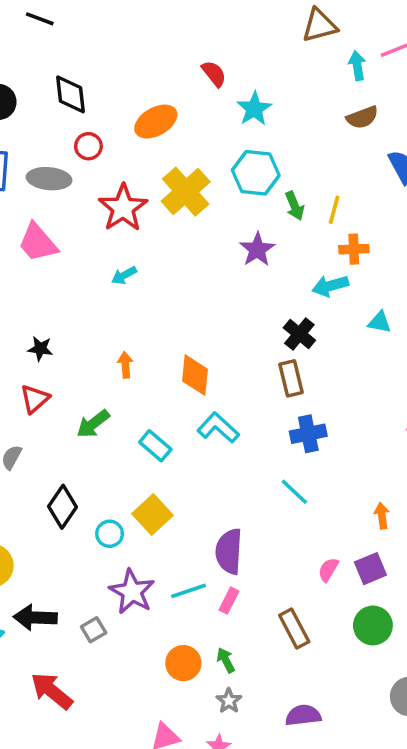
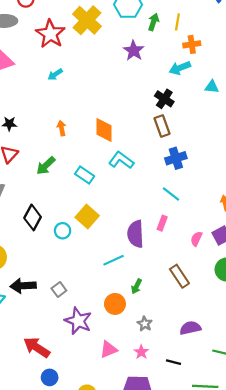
green arrow: (295, 206) -> (153, 22), turned -133
purple star: (132, 592) -> (78, 321), moved
pink rectangle: (229, 601) -> (162, 223), moved
green arrow: (226, 660) -> (136, 286), moved, turned -120
red arrow: (52, 691) -> (37, 347), moved

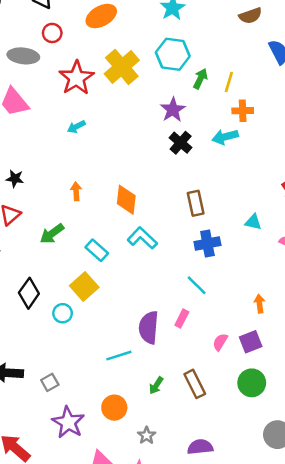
cyan triangle: (212, 87) -> (253, 222), moved
black cross: (164, 99) -> (181, 143), moved
yellow square: (87, 217) -> (84, 286), moved
green arrow: (136, 286) -> (156, 386), moved

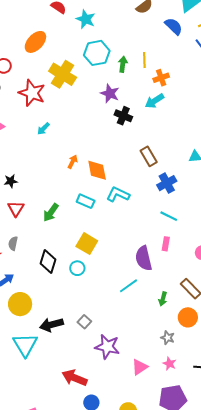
orange arrow: (76, 191) -> (73, 162), moved, turned 48
cyan rectangle: (97, 250) -> (86, 201), moved
orange circle: (114, 408) -> (188, 317), moved

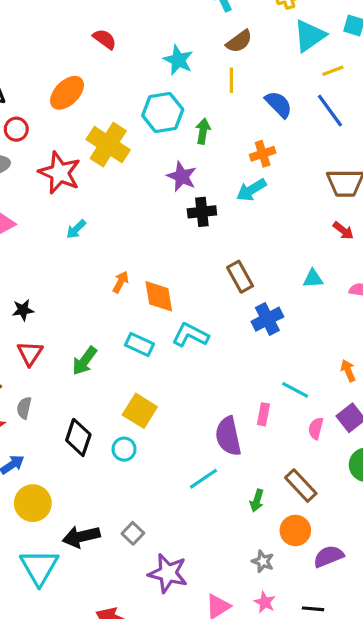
cyan star: (86, 19) -> (178, 60), moved
blue semicircle: (174, 26) -> (279, 104), moved
yellow line: (144, 60) -> (231, 80), moved
black cross: (123, 116) -> (202, 212), turned -30
cyan line: (169, 216) -> (295, 390), moved

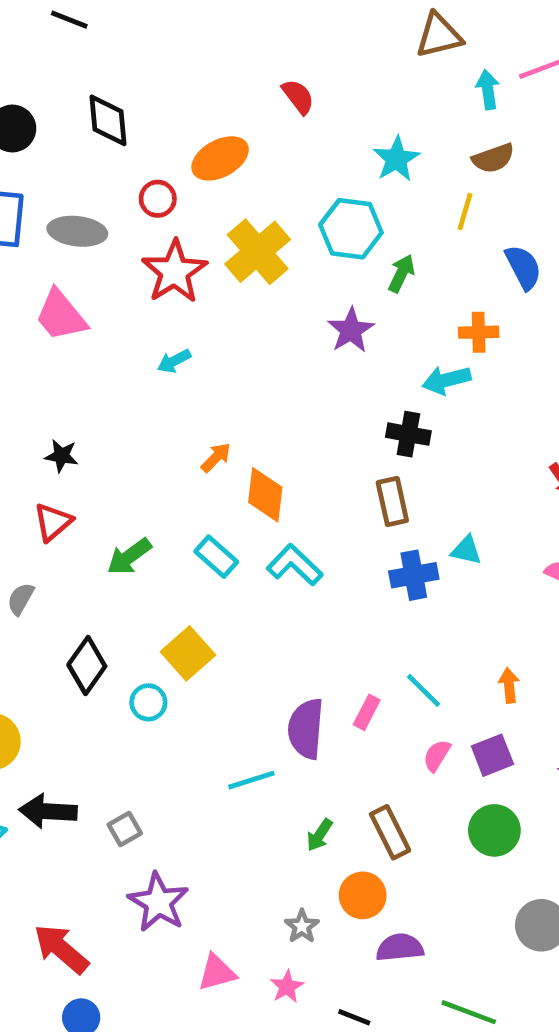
red circle: (16, 129) -> (158, 199), moved
black cross: (202, 212) -> (408, 434), moved
cyan triangle: (313, 279) -> (466, 550), moved

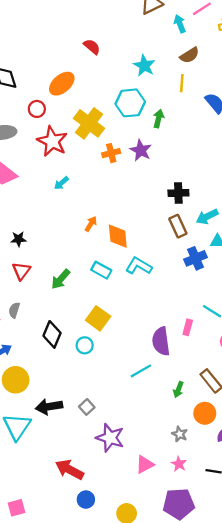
orange cross: (479, 332) -> (111, 153), moved
cyan arrow: (446, 380) -> (207, 217), moved

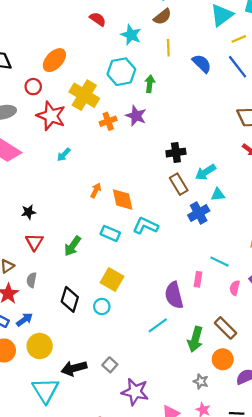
red semicircle: (92, 47) -> (98, 19), moved
brown semicircle: (189, 55) -> (162, 17), moved
green arrow: (178, 390) -> (195, 339), size x1.6

